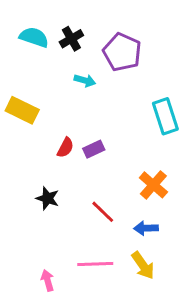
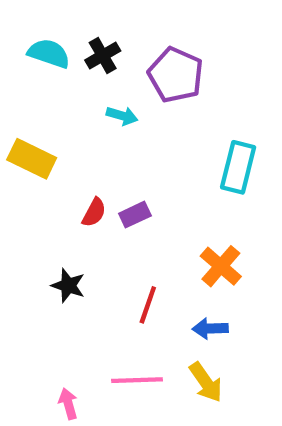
cyan rectangle: (165, 116) -> (238, 167), turned 32
red line: (103, 212) -> (148, 305), turned 65

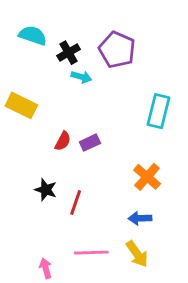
black cross: (103, 56) -> (69, 53), moved
red line: (148, 305) -> (76, 203), moved

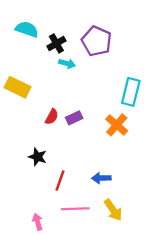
orange cross: (147, 177) -> (117, 125), moved
red line: (76, 203) -> (60, 180), moved
blue arrow: (140, 218) -> (101, 178), moved

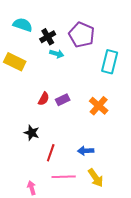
yellow rectangle: (17, 87) -> (15, 62), moved
cyan rectangle: (131, 92) -> (110, 62), moved

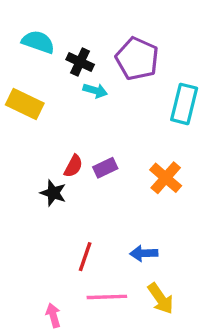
black cross: (48, 37) -> (80, 62), turned -35
black star: (32, 133) -> (53, 193), moved

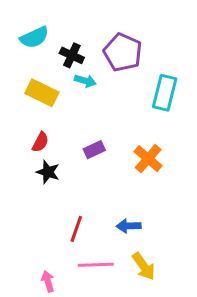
cyan semicircle: (38, 42) -> (34, 37), turned 136
yellow rectangle: (25, 104) -> (42, 93), moved
red semicircle: (73, 166) -> (40, 142), moved

